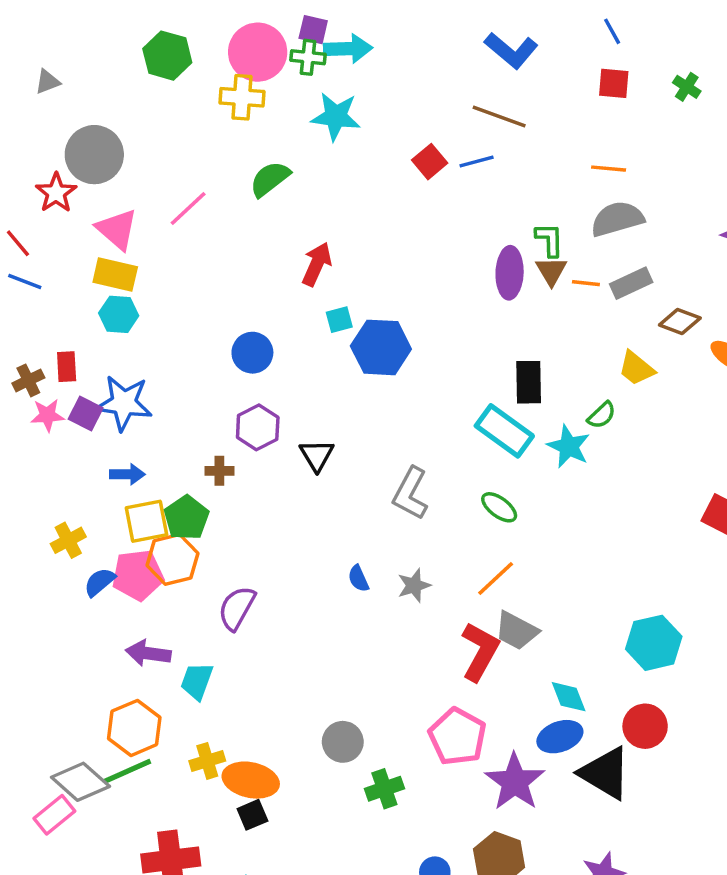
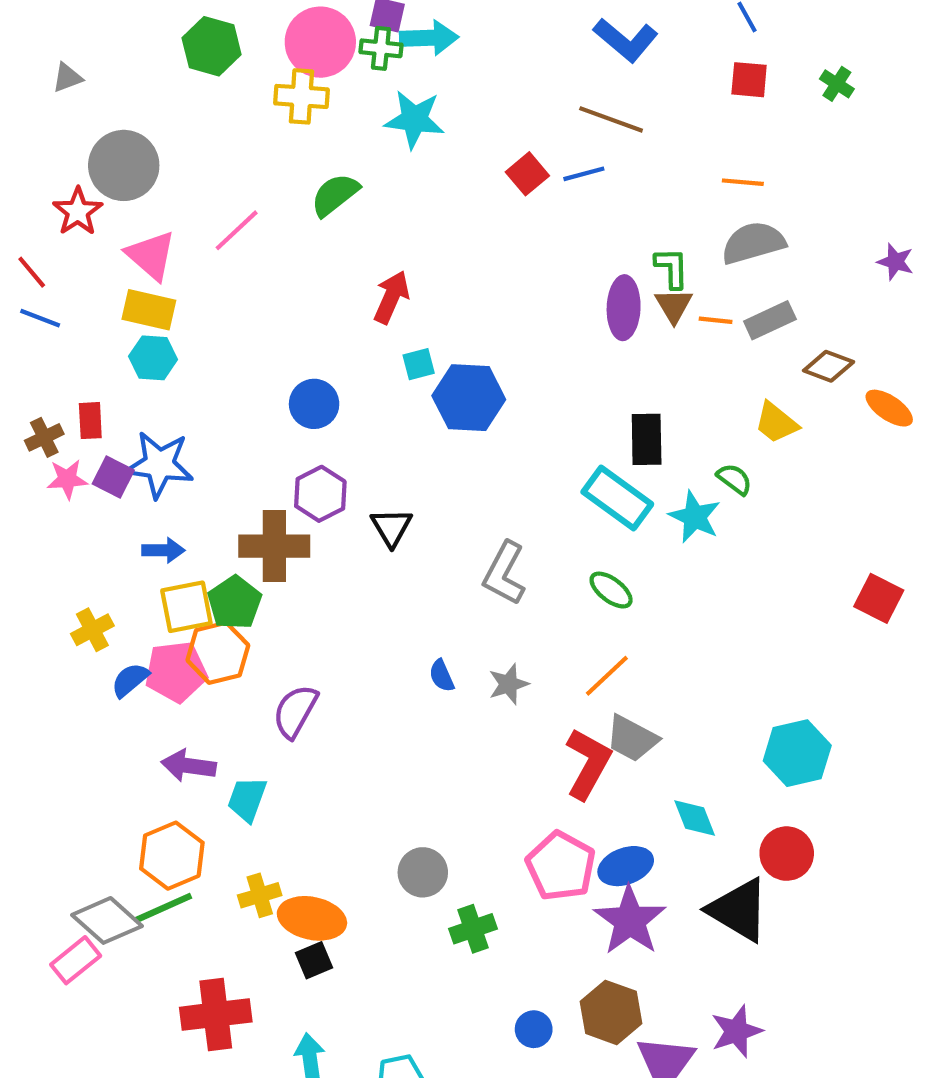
green semicircle: (602, 415) -> (734, 479), turned -100
brown cross: (219, 471) -> (274, 546), size x2.0
blue ellipse: (560, 737) -> (626, 866), moved

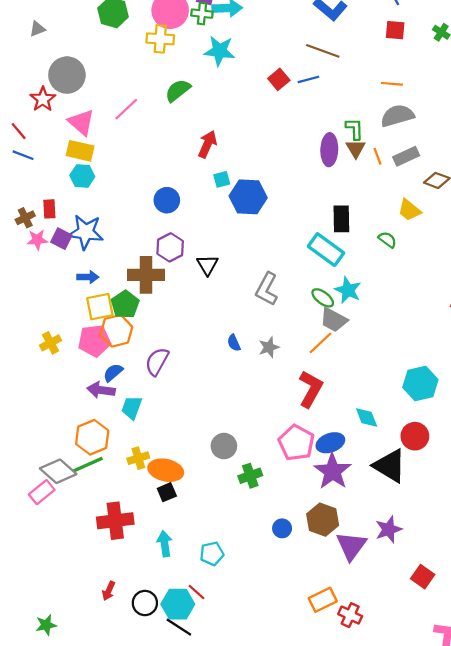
orange line: (716, 320) -> (378, 156), turned 63
cyan star: (695, 517) -> (348, 290), moved
yellow cross: (92, 630) -> (50, 343), moved
blue semicircle: (130, 680) -> (113, 373), moved
gray trapezoid: (632, 738) -> (334, 320), moved

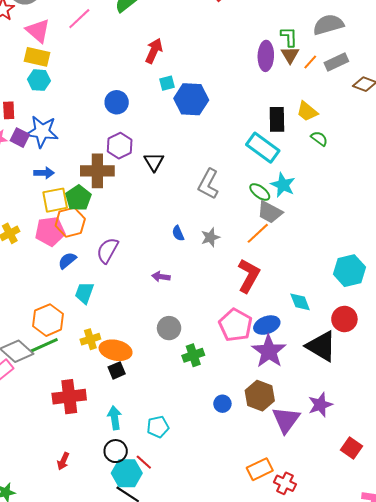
orange line: (378, 156) -> (310, 62), turned 63
yellow trapezoid: (409, 210) -> (307, 111), moved
purple arrow: (101, 390) -> (161, 277), moved, size x0.7
black circle: (145, 603) -> (116, 451), moved

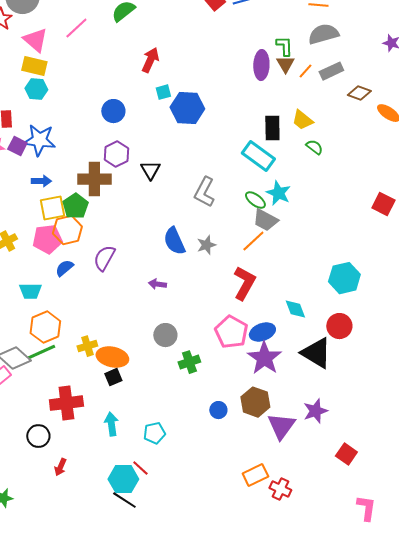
blue semicircle: (178, 233) -> (174, 241), size x1.8
cyan trapezoid: (84, 293) -> (30, 291), moved, turned -110
black circle: (116, 451) -> (38, 436), moved

